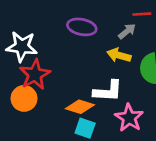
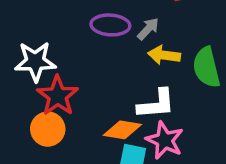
gray arrow: (127, 31) -> (148, 29), moved
pink star: (129, 118) -> (165, 140), moved

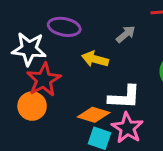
purple ellipse: (110, 25) -> (64, 27), moved
yellow arrow: (164, 55) -> (95, 59), moved

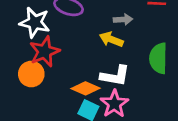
gray arrow: (126, 34) -> (123, 19), turned 30
yellow arrow: (95, 59) -> (111, 39), moved

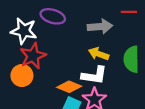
gray arrow: (123, 19) -> (100, 26), size x1.5
yellow arrow: (111, 39) -> (99, 54), moved

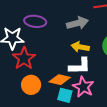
orange circle: (22, 76) -> (31, 85), moved

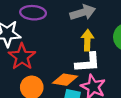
yellow arrow: (80, 47) -> (87, 40), turned 84

